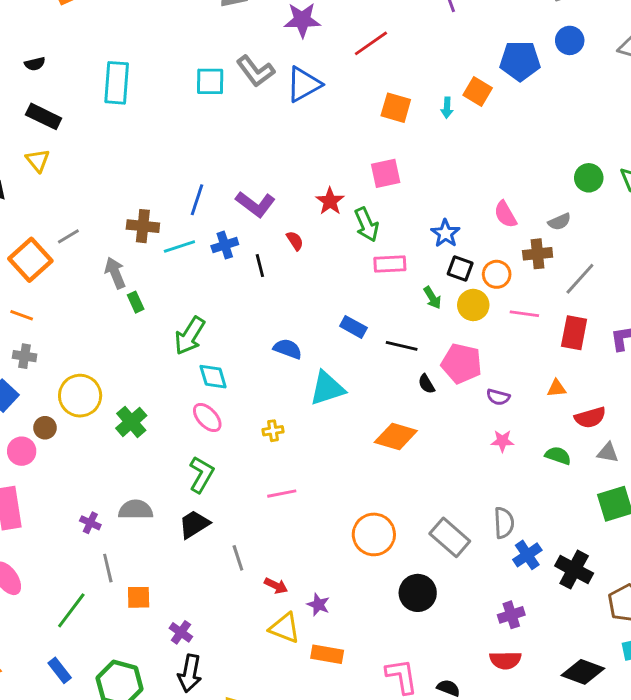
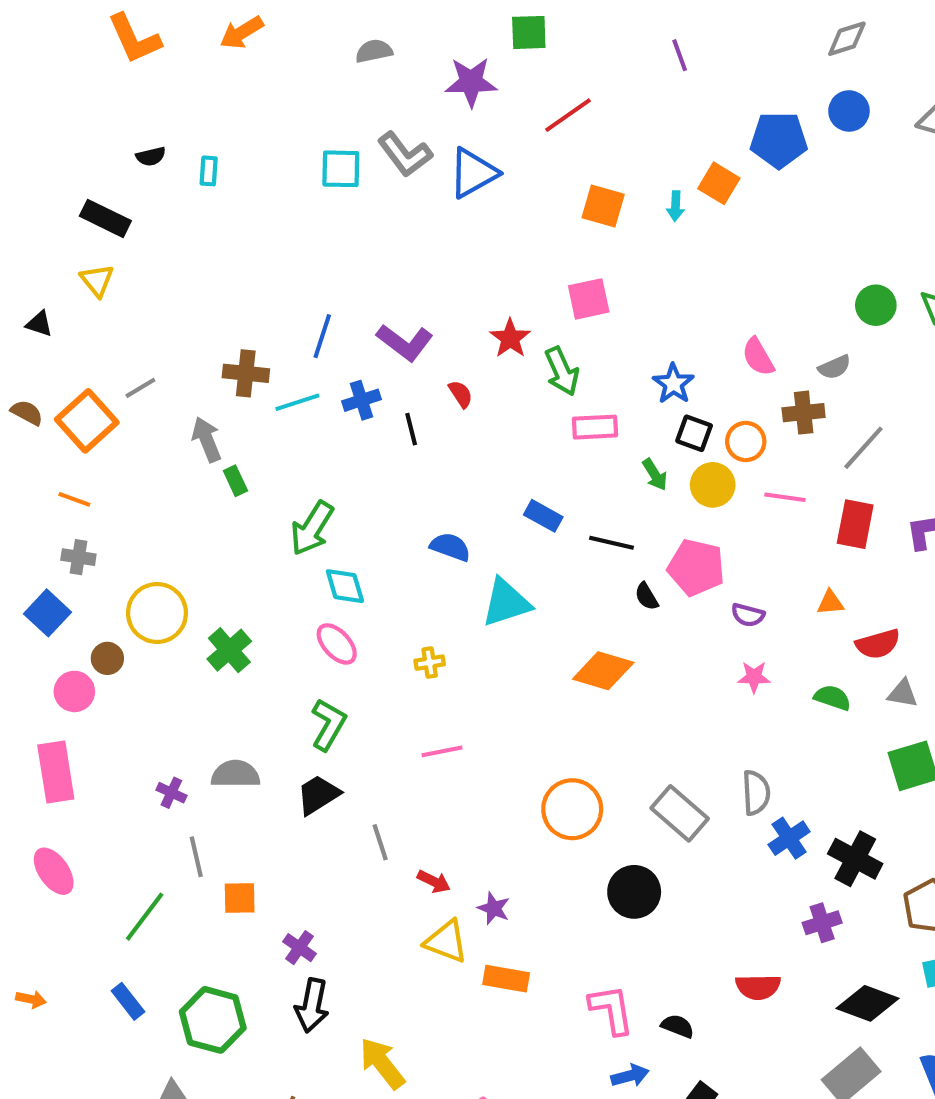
black semicircle: (35, 64) -> (151, 156), moved
cyan rectangle: (117, 83) -> (209, 171), size x0.5
purple cross: (511, 615) -> (822, 923), moved

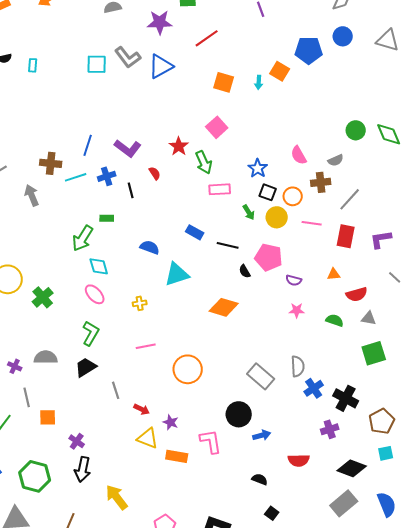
pink square: (589, 299) -> (217, 127), turned -30
green rectangle: (235, 481) -> (107, 218), moved, turned -64
orange circle: (572, 809) -> (188, 369), moved
pink L-shape: (611, 1010) -> (211, 441), moved
blue arrow: (630, 1076) -> (262, 435), moved

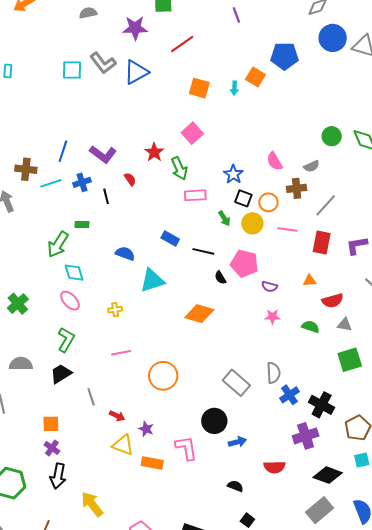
blue circle: (343, 36) -> (333, 38), moved, size x1.4
orange square: (48, 417) -> (51, 424), moved
purple cross: (330, 429) -> (306, 436), size x1.4

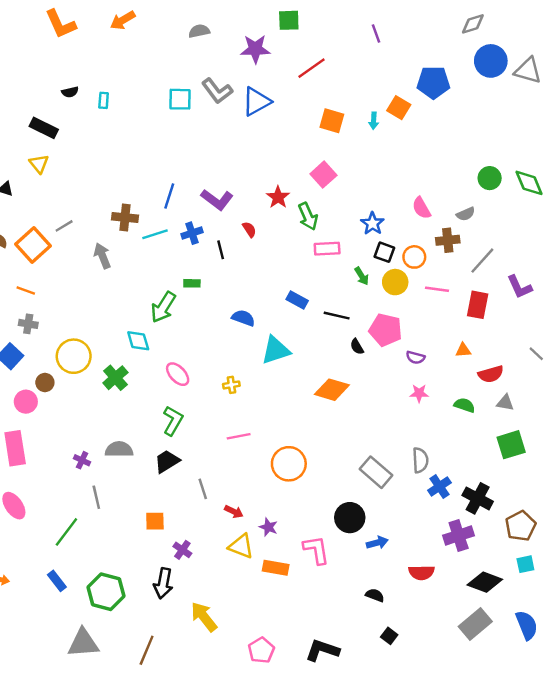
purple L-shape: (357, 245) -> (519, 287), moved, turned -105
cyan diamond: (74, 273) -> (138, 341), moved
purple cross: (52, 448) -> (182, 550), moved

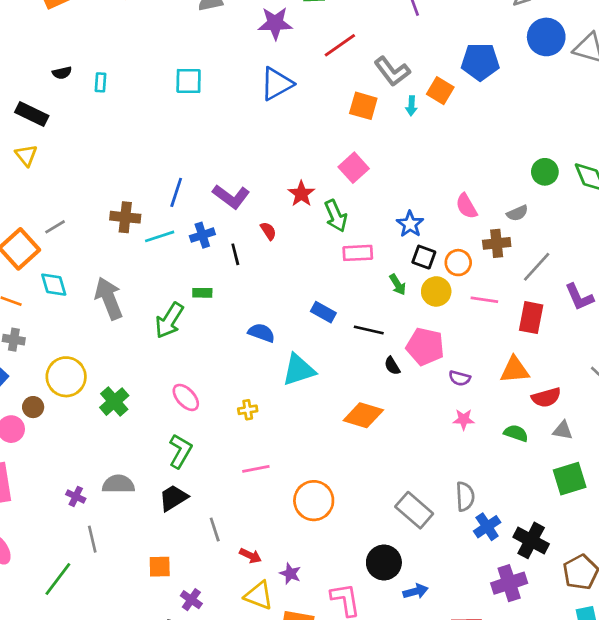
gray L-shape: (217, 91) -> (392, 71), moved
gray arrow: (102, 256) -> (109, 298), moved, size x1.4
cyan diamond: (138, 341) -> (54, 285), moved
orange triangle: (463, 350) -> (515, 370), size x1.6

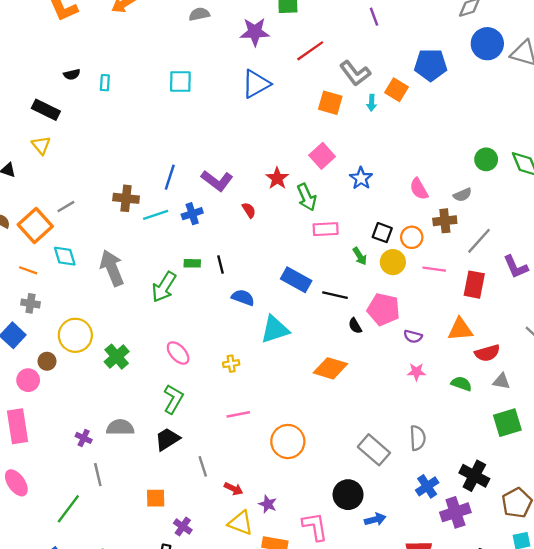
blue star: (410, 224) -> (361, 178), moved
black line: (235, 254) -> (221, 264), moved
blue rectangle: (323, 312) -> (296, 280), size x1.4
blue cross: (487, 527) -> (427, 486), moved

